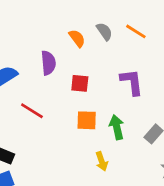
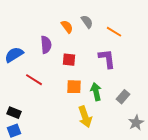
orange line: (136, 31) -> (114, 32), moved
yellow arrow: (102, 161) -> (85, 117), size x1.5

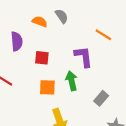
orange semicircle: (67, 27) -> (40, 22), turned -32
orange line: (114, 32) -> (103, 35), moved
green arrow: (96, 92) -> (71, 81), moved

